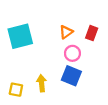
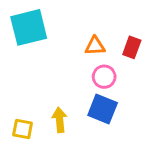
orange triangle: (66, 32) -> (95, 46), turned 32
cyan square: (20, 36) -> (29, 27), moved

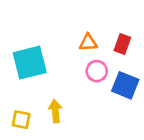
cyan square: (29, 27) -> (30, 63), moved
blue square: (103, 109) -> (125, 85), moved

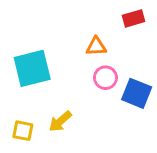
red rectangle: (122, 44) -> (134, 18), moved, turned 54
yellow arrow: (55, 111) -> (60, 121), turned -125

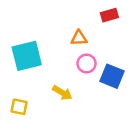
yellow arrow: (60, 121) -> (62, 93), moved, turned -108

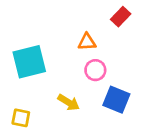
red rectangle: (109, 15) -> (121, 17), turned -30
blue square: (112, 76) -> (116, 100), moved

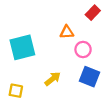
pink circle: (95, 70) -> (83, 49), moved
yellow arrow: (69, 102) -> (53, 79), turned -70

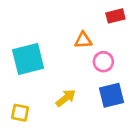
red rectangle: (93, 13) -> (115, 16), turned 32
blue square: (90, 77) -> (111, 95), turned -36

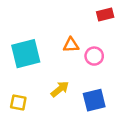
orange triangle: (83, 40) -> (71, 45), moved
blue square: (111, 95) -> (94, 100), moved

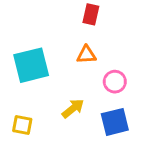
red rectangle: (105, 14) -> (91, 14), moved, turned -63
pink circle: (94, 56) -> (115, 82), moved

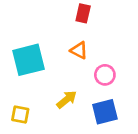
orange triangle: (86, 55) -> (79, 50), turned 30

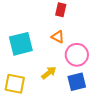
pink circle: (105, 75) -> (77, 55), size x1.5
yellow square: (20, 114) -> (15, 84), size x1.5

